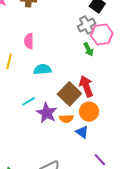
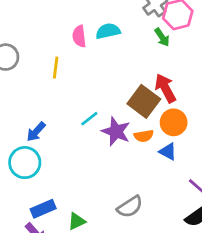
cyan semicircle: (43, 69) -> (108, 31), moved

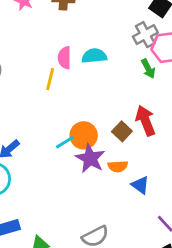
yellow line: (56, 68) -> (50, 79), moved
brown square: (144, 101) -> (122, 131), size x0.6
orange circle: (174, 122) -> (84, 135), moved

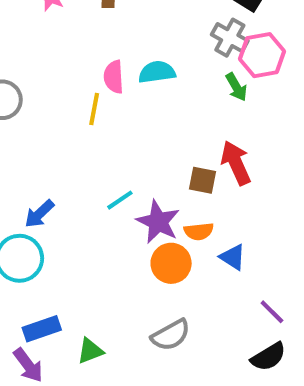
gray cross: (145, 35) -> (230, 38), turned -30
brown square: (122, 131) -> (202, 180), turned -30
orange circle: (84, 135) -> (171, 263), moved

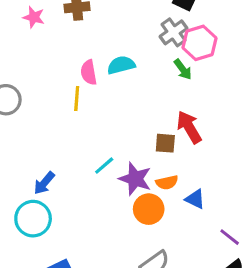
gray cross: (230, 38) -> (173, 32), turned 32

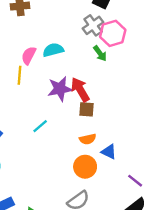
pink semicircle: (89, 72) -> (29, 55), turned 36
red arrow: (189, 127) -> (80, 90), moved
purple star: (135, 179) -> (60, 89), moved, turned -30
orange circle: (149, 209) -> (85, 167), moved

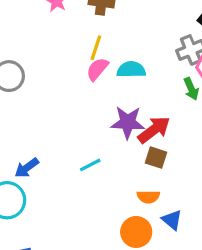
yellow line: (19, 75) -> (96, 48), moved
red arrow: (80, 90) -> (154, 130), turned 70

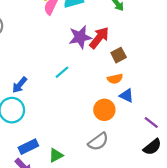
brown square: (156, 158) -> (119, 55), moved, turned -32
orange semicircle: (148, 197) -> (115, 79), moved

